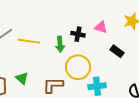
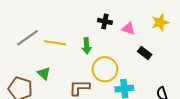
black cross: (78, 34) -> (105, 21), moved
green triangle: (22, 78) -> (44, 73), moved

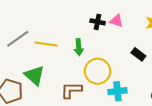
pink triangle: (128, 29) -> (116, 21), moved
green triangle: (44, 73) -> (35, 75), size x1.5

